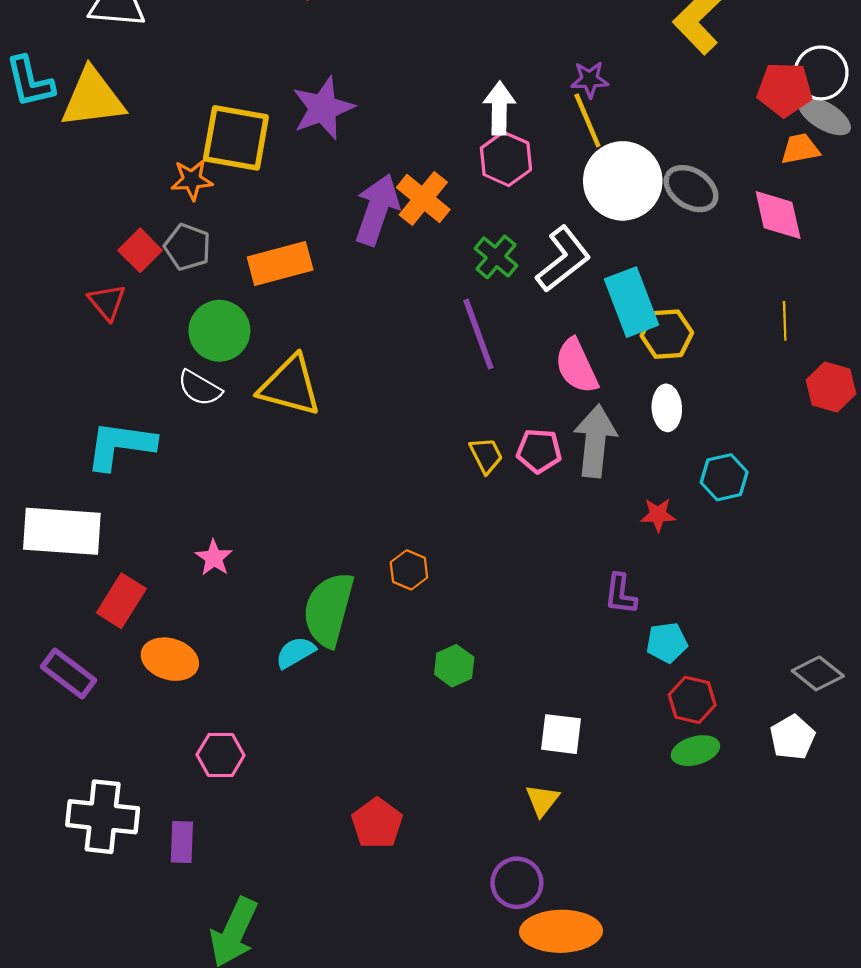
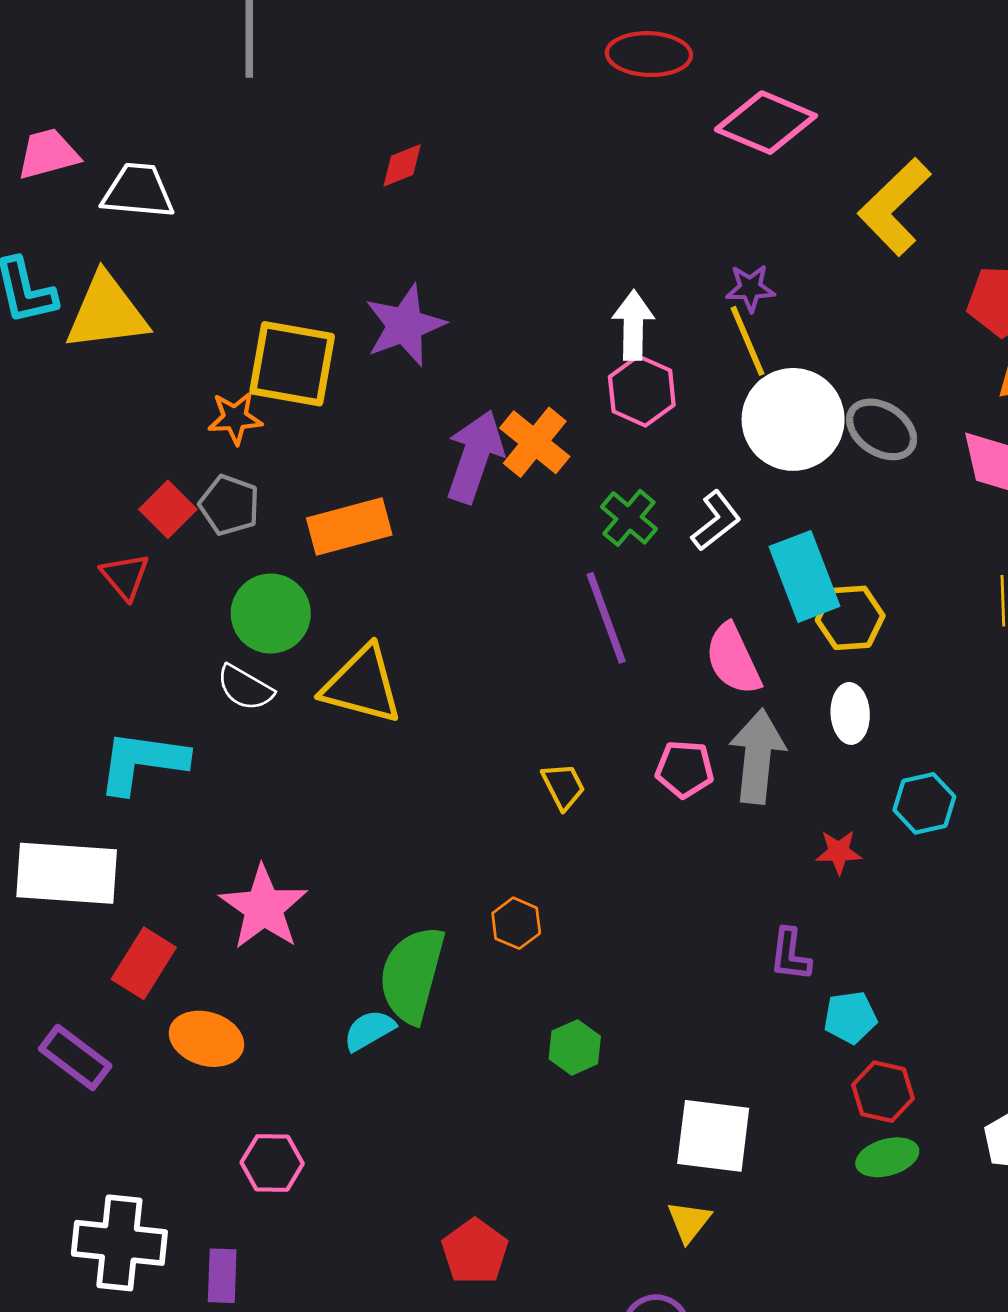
white L-shape: (563, 259) -> (716, 521), size x0.7
yellow trapezoid: (486, 455) -> (563, 786), moved
pink star: (214, 558) -> (264, 908), size x1.8
white square: (561, 734) -> (713, 1136), size x1.4

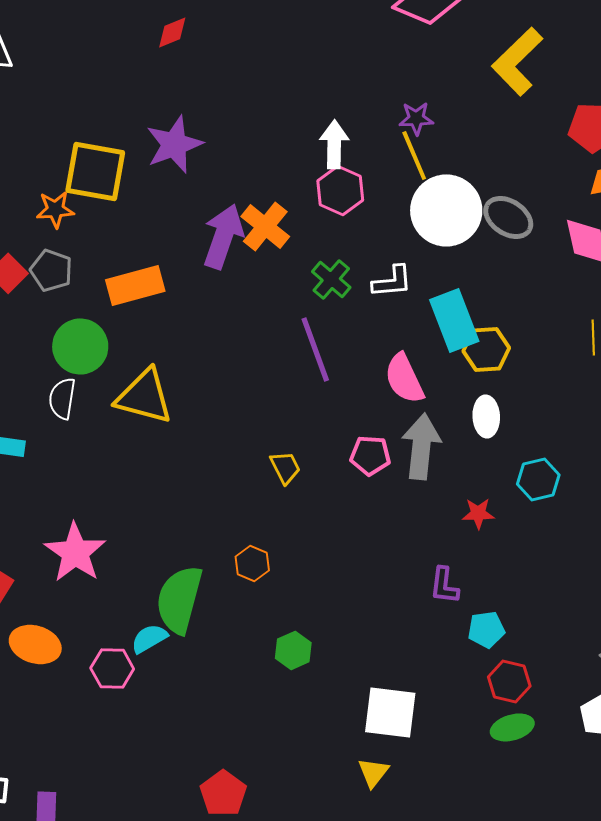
white L-shape: (716, 521) -> (392, 281), turned 33
white semicircle: (245, 688) -> (62, 398), turned 69
pink hexagon: (272, 1163) -> (112, 668), moved

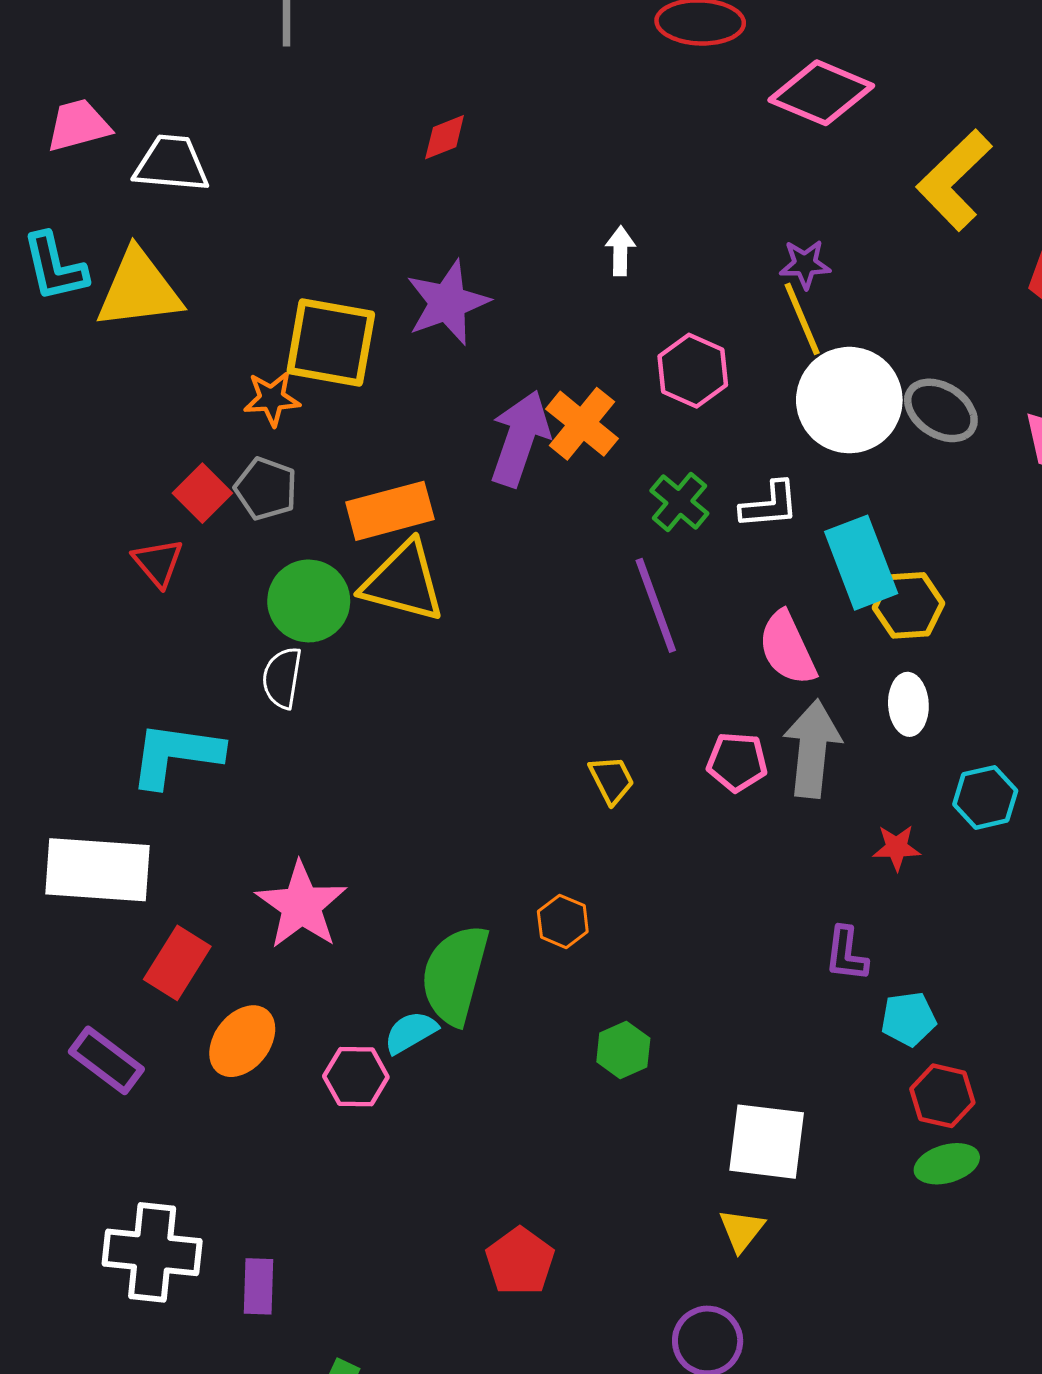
white arrow: (334, 144) -> (620, 251), moved, size x0.7
yellow triangle: (144, 396) -> (403, 582), moved
orange ellipse: (35, 644) -> (242, 1041), turned -69

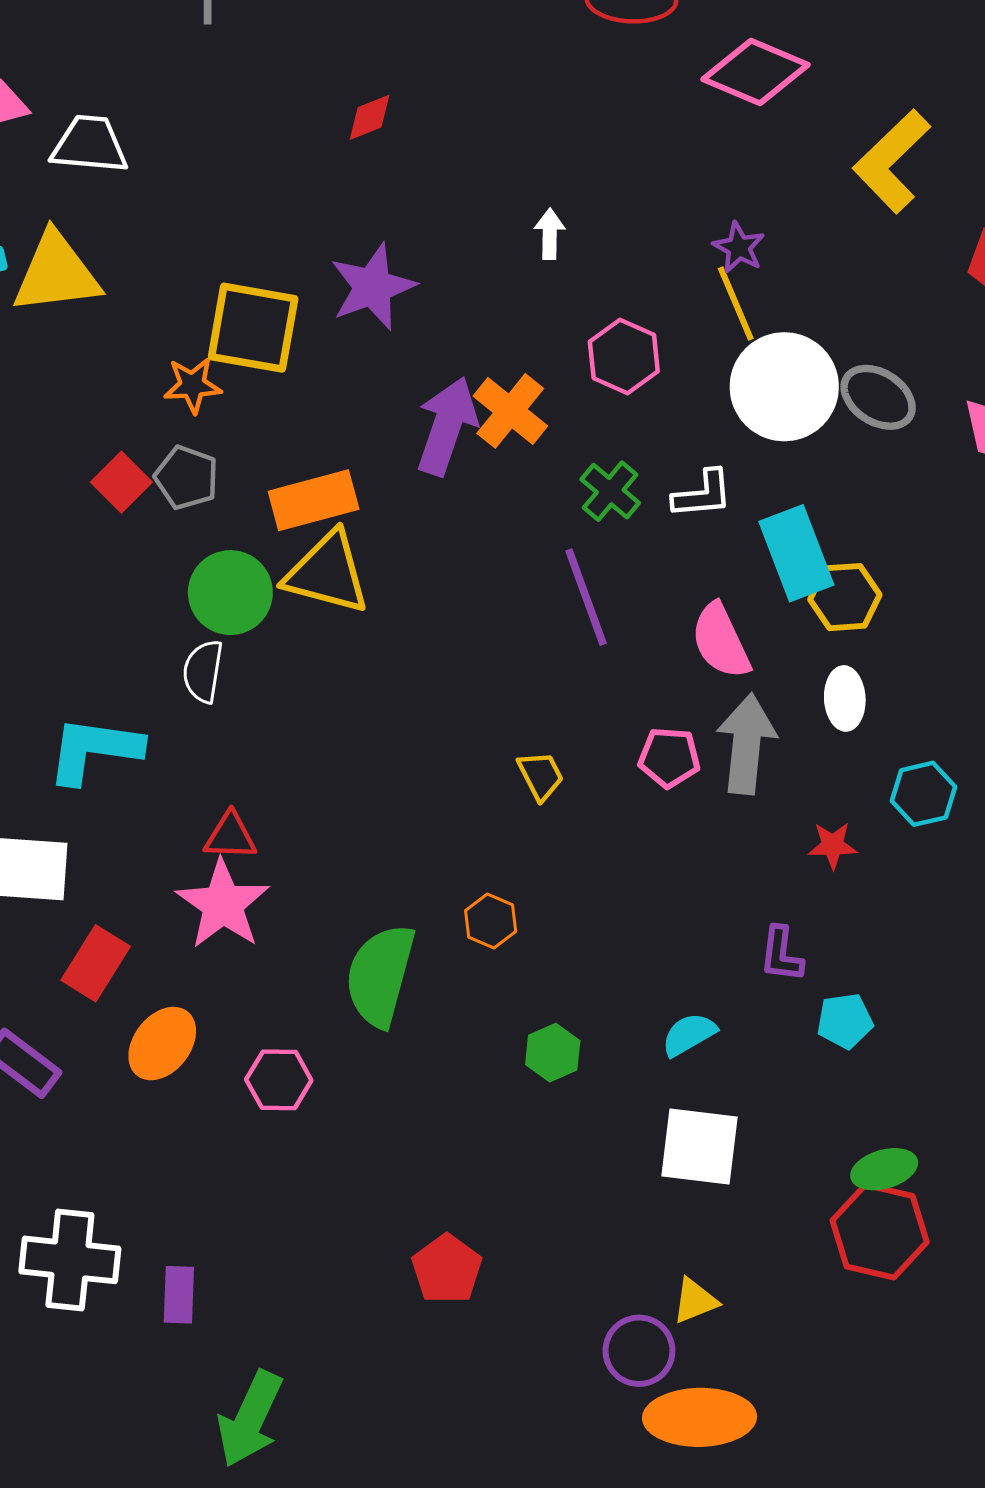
purple star: (805, 264) -> (739, 247), turned 30
red triangle: (158, 563) -> (230, 836), moved, turned -48
cyan semicircle: (411, 1032) -> (689, 1034), moved
red hexagon: (942, 1096) -> (880, 1231), moved, size x1.5
yellow triangle: (742, 1230) -> (695, 1301), moved, turned 30

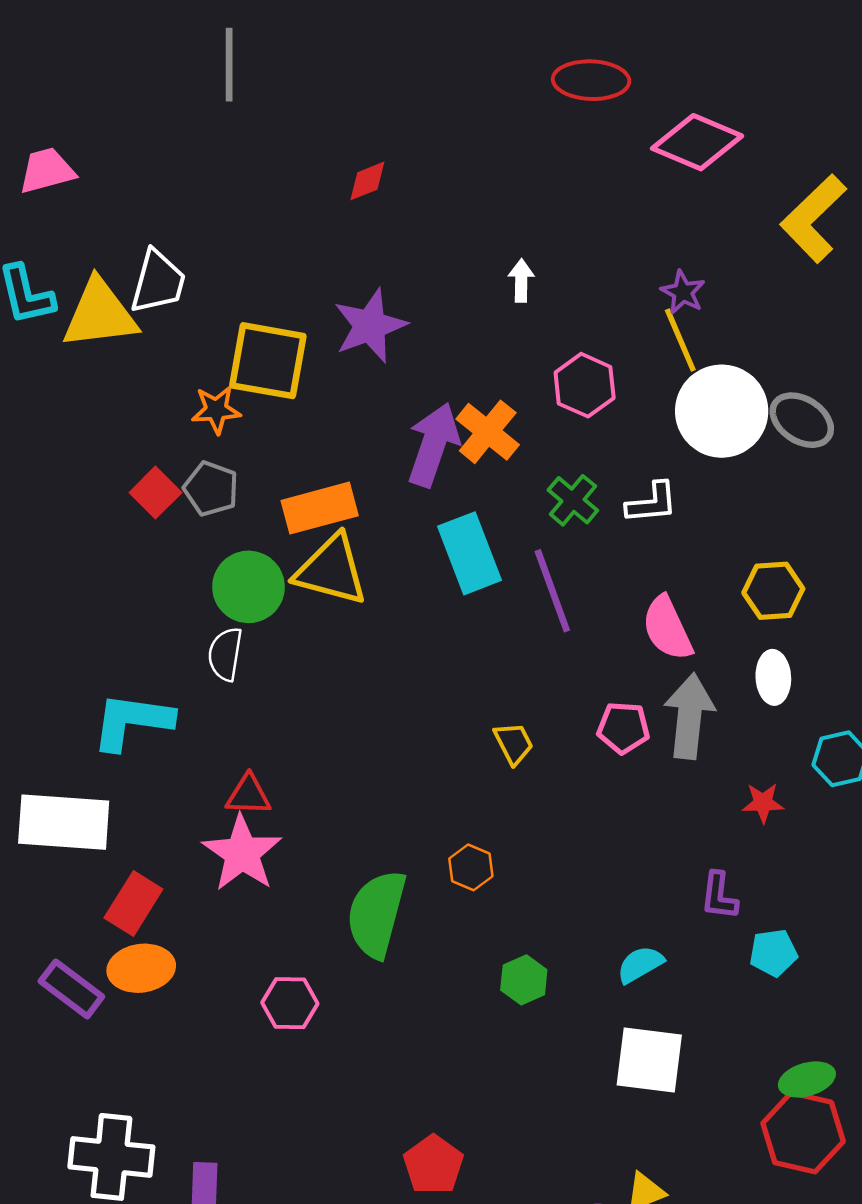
white trapezoid: (90, 145) -> (158, 282), moved, turned 100
cyan rectangle: (796, 553) -> (470, 553), moved
orange ellipse: (162, 1044) -> (141, 968), moved, turned 44

